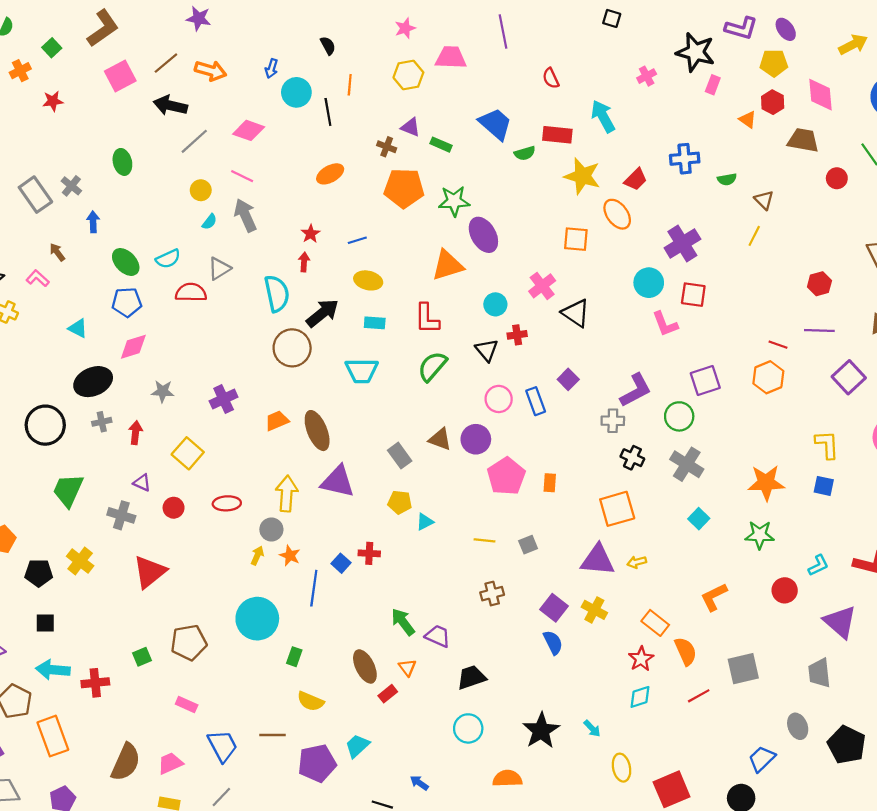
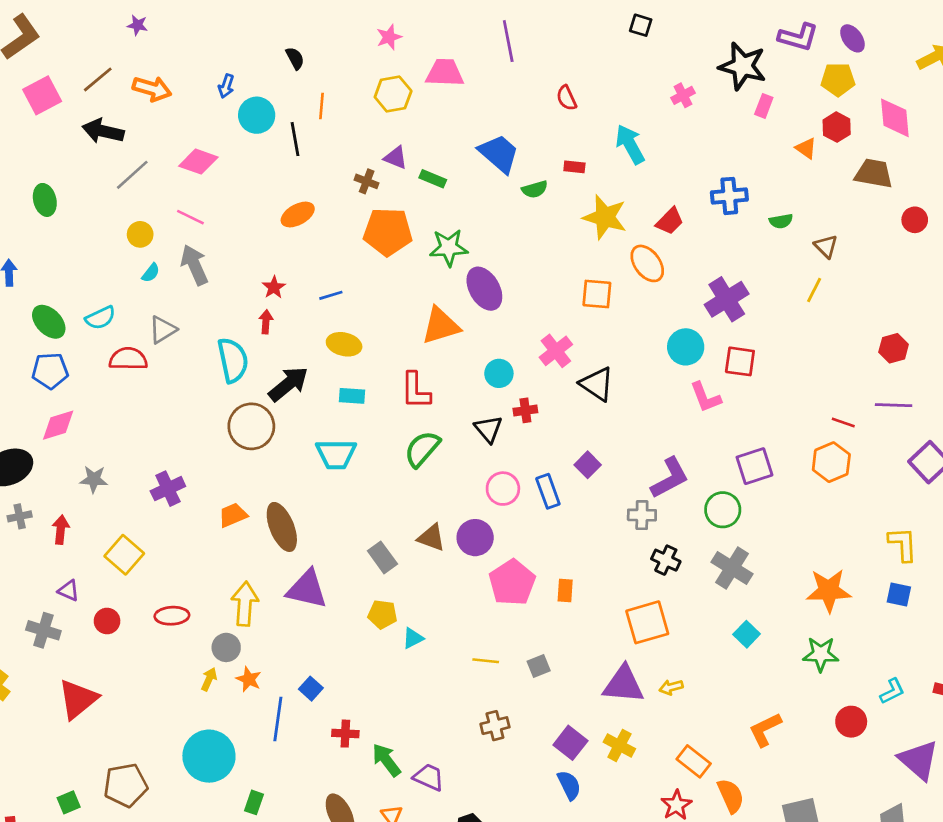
purple star: (199, 18) -> (137, 25), size x0.7
red rectangle: (557, 135) -> (574, 167), size x0.6
red cross: (369, 553) -> (345, 734), moved

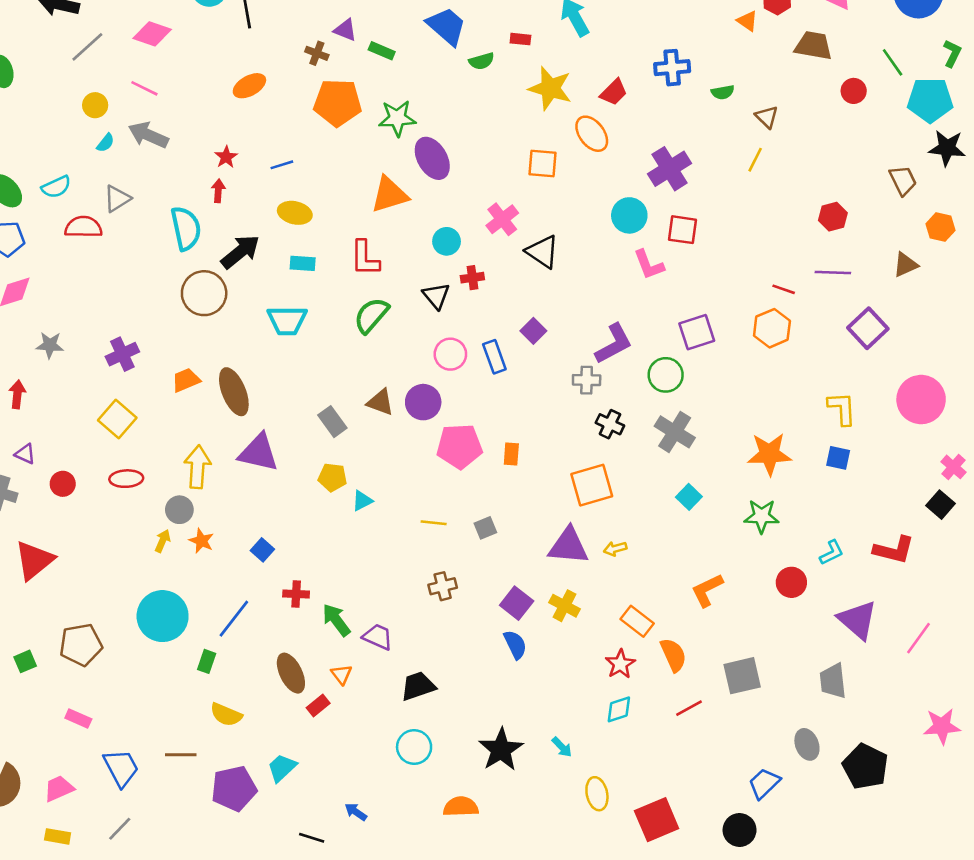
gray arrow: (194, 265) -> (148, 135), turned -42
yellow square: (124, 555) -> (117, 419), moved
pink pentagon: (512, 583) -> (459, 446), turned 30
blue line: (278, 719) -> (234, 619), moved, turned 30

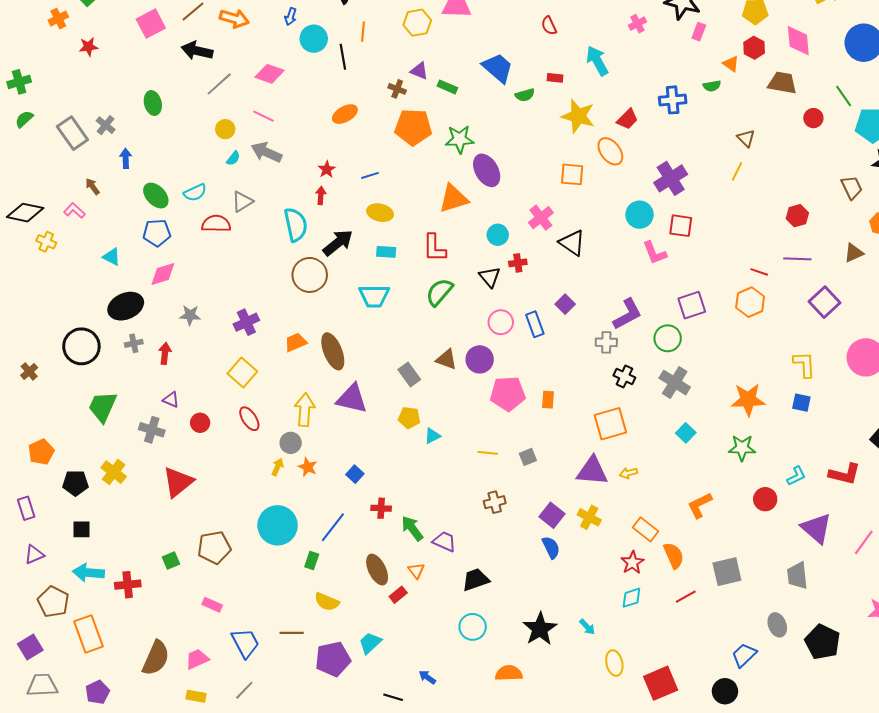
green semicircle: (723, 92) -> (712, 86), moved
red ellipse: (126, 479) -> (249, 419), turned 60

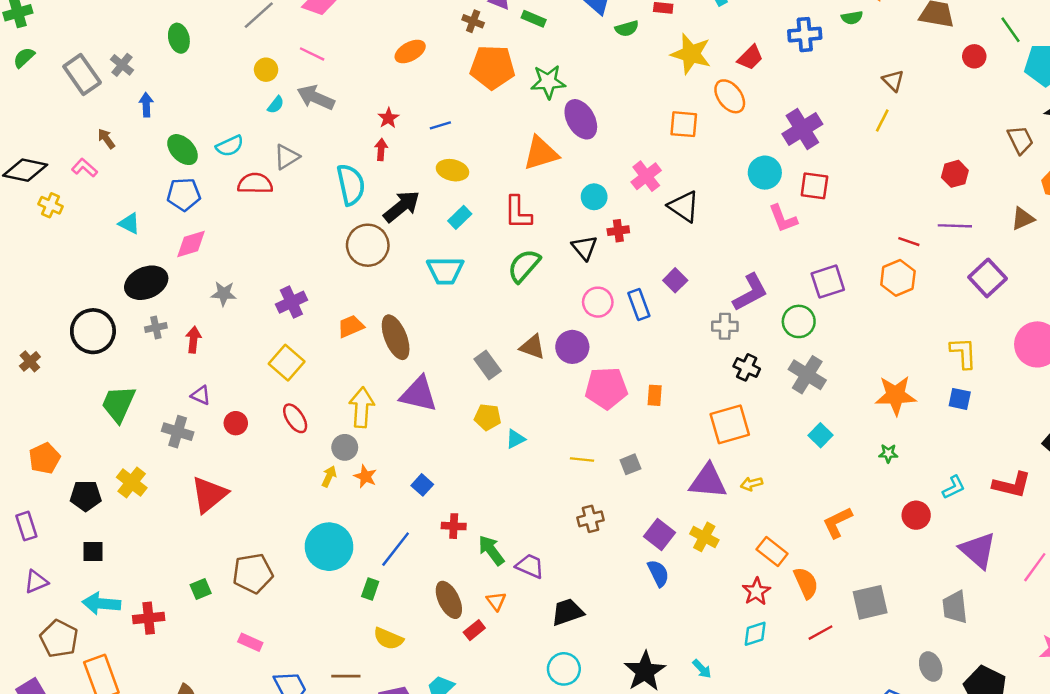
cyan rectangle: (386, 252) -> (460, 217), turned -48
green star: (742, 448) -> (888, 453), size x0.6

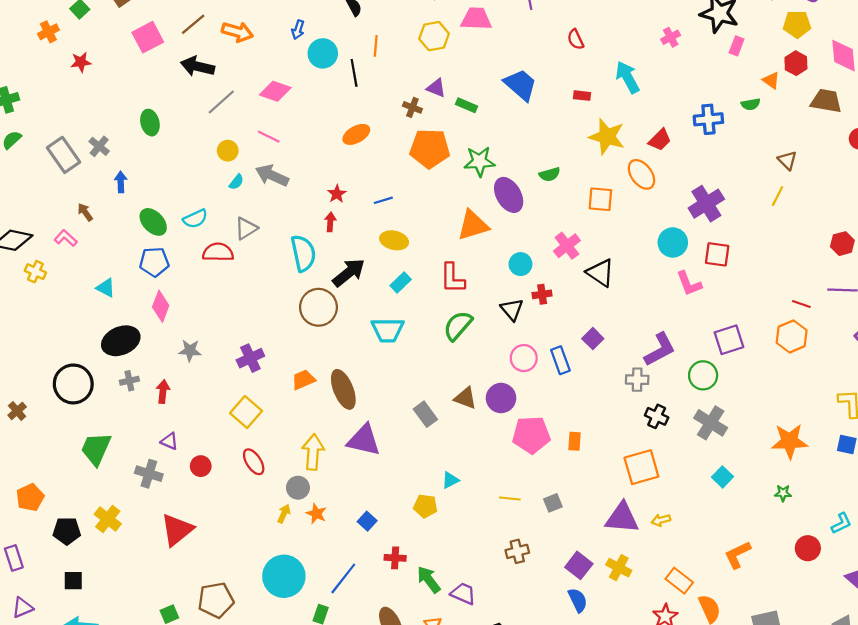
green semicircle: (627, 29) -> (550, 174), moved
pink diamond: (191, 244) -> (161, 306), turned -52
yellow pentagon: (488, 417) -> (425, 506), moved

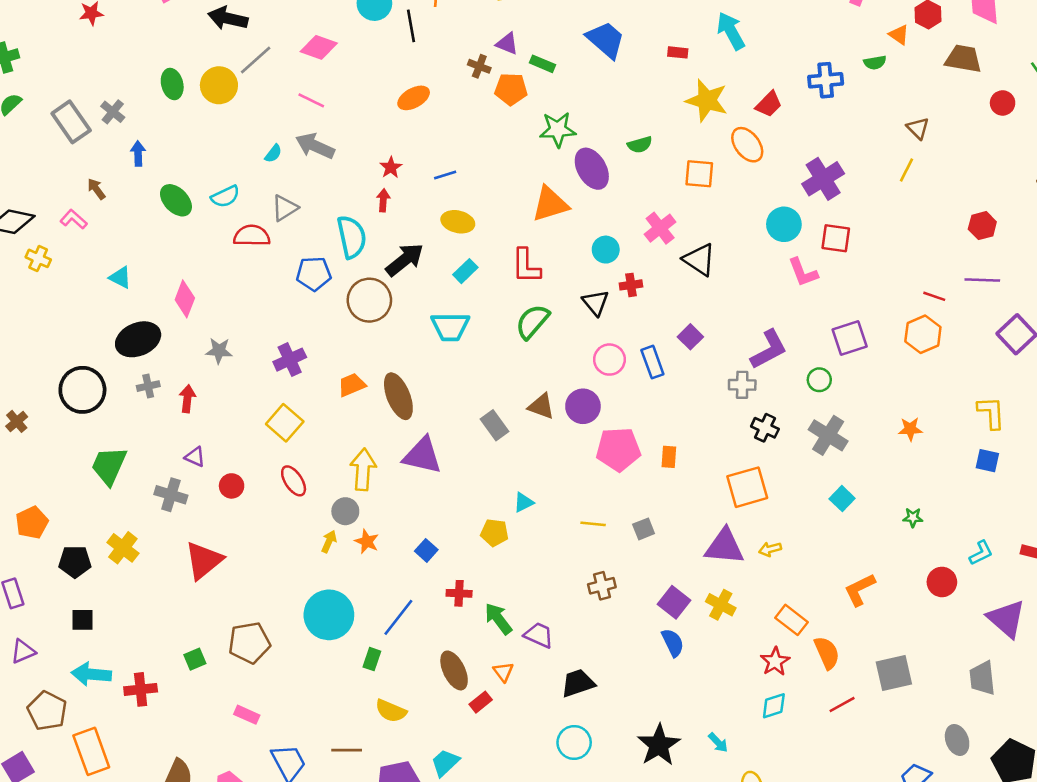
orange pentagon: (430, 148) -> (511, 89), moved, size x0.7
yellow circle: (228, 151) -> (219, 85), moved, size x1.5
blue pentagon: (154, 262) -> (314, 274), moved
green circle: (703, 375) -> (819, 380), size x0.7
orange star: (789, 441) -> (910, 429), moved, size x0.6

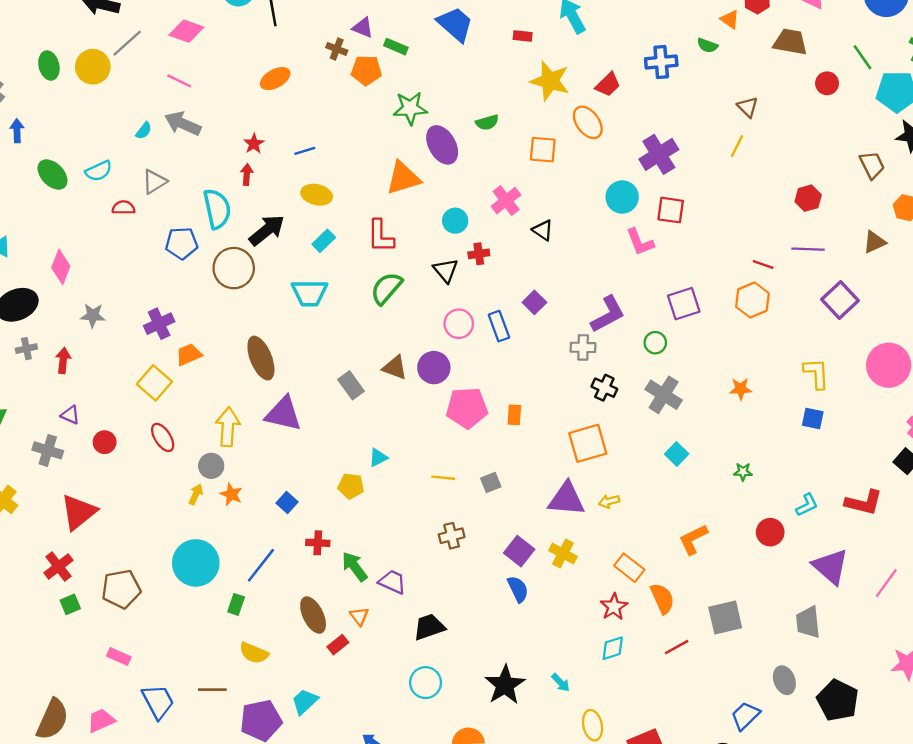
green semicircle: (875, 63) -> (707, 45), turned 30
red semicircle: (252, 236) -> (124, 208), size x0.7
black triangle: (699, 260) -> (543, 230), size x0.7
orange trapezoid: (352, 385) -> (189, 355), moved
red cross: (141, 689) -> (58, 567), moved, turned -32

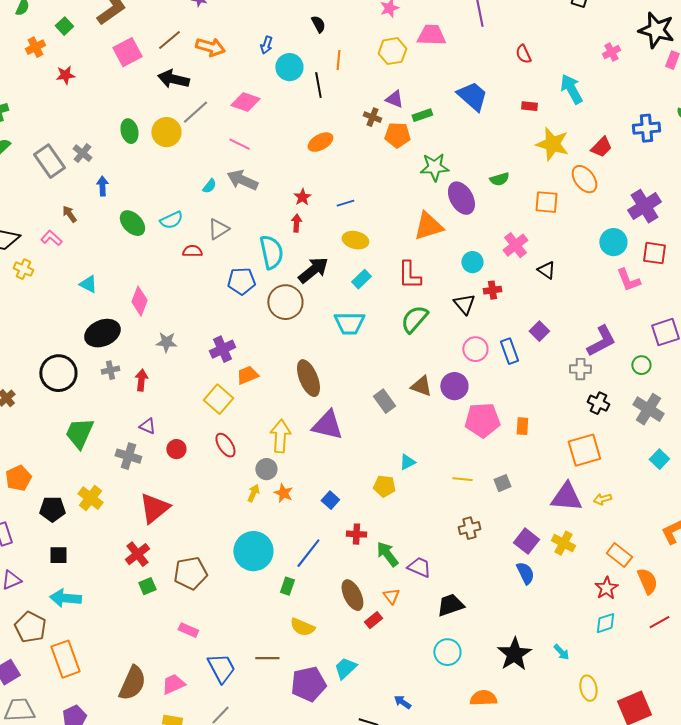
green rectangle: (396, 47) -> (422, 115), turned -42

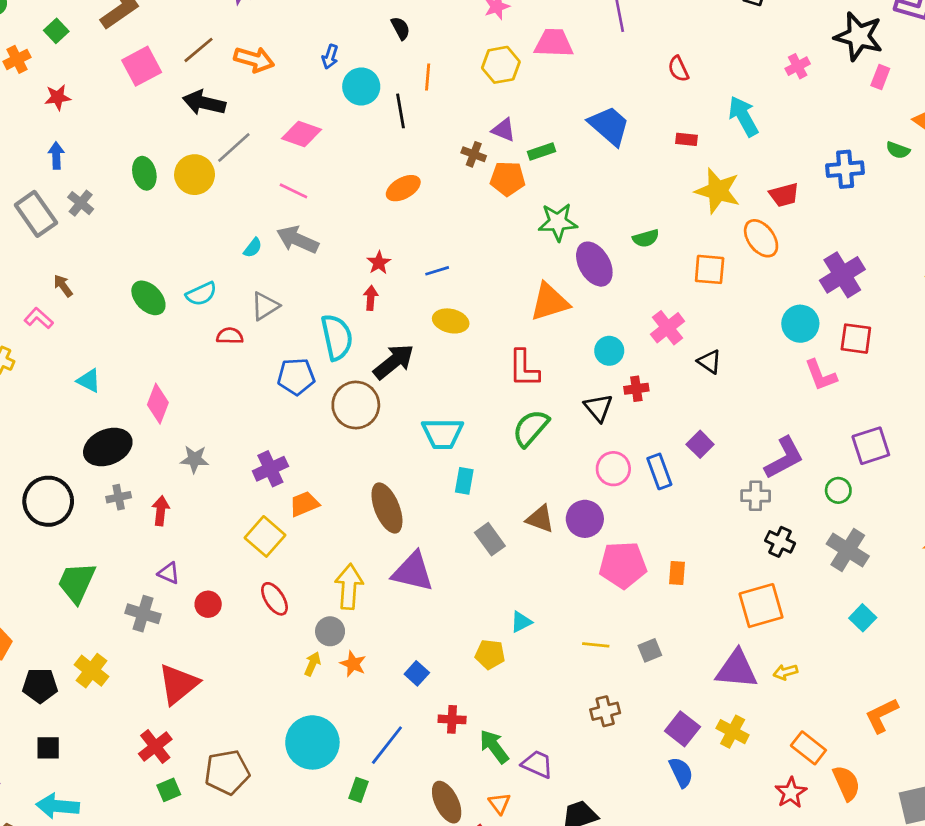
red trapezoid: (601, 147) -> (784, 195), turned 30
blue arrow: (102, 186) -> (56, 156), moved
cyan rectangle: (361, 279) -> (464, 481), moved, turned -36

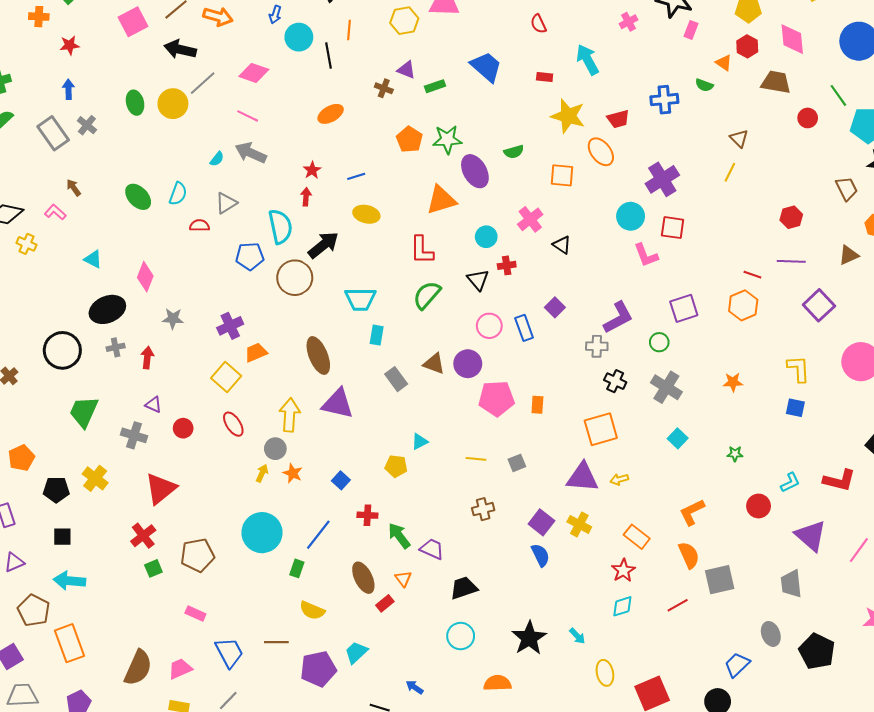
orange cross: (17, 59) -> (39, 17), turned 30
orange pentagon: (508, 179) -> (409, 139), moved, turned 30
cyan semicircle: (201, 294) -> (178, 194), turned -45
orange semicircle: (846, 783) -> (689, 555), moved

